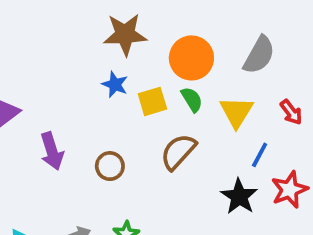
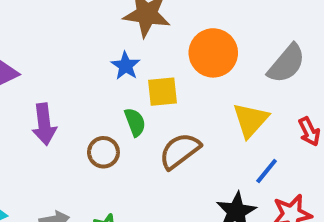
green semicircle: (192, 99) -> (135, 122), moved

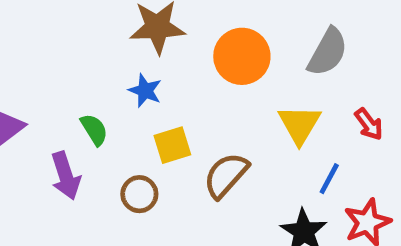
yellow square: (162, 92) -> (172, 145), moved
green semicircle: (135, 122) -> (94, 130), moved

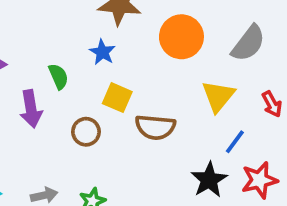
yellow square: (172, 145) -> (117, 98), turned 32
brown semicircle: (226, 175) -> (155, 127), turned -135

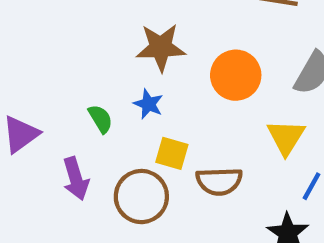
green semicircle: (58, 76) -> (101, 119), moved
brown circle: (86, 132) -> (141, 197), size x1.6

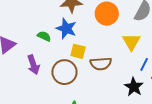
blue star: (148, 104) -> (66, 29), size x1.5
green semicircle: (101, 119) -> (44, 36), turned -32

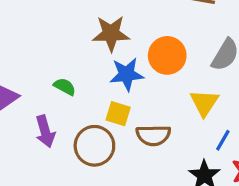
blue star: (66, 29) -> (127, 74), moved, turned -30

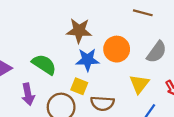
green semicircle: (65, 87) -> (44, 64), size x1.6

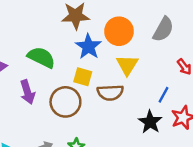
blue star: (88, 60) -> (88, 47), turned -30
yellow triangle: (139, 84) -> (127, 65), moved

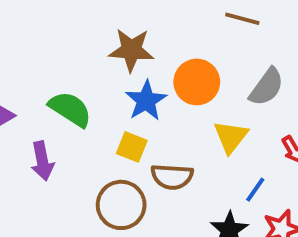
yellow triangle: (127, 65) -> (231, 137), moved
brown circle: (65, 102) -> (121, 205), moved

